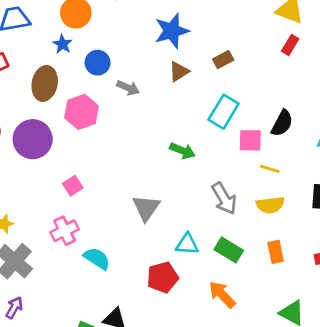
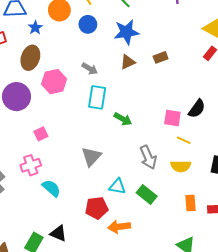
blue star: (62, 44) -> (35, 28), moved
blue circle: (98, 63) -> (88, 24), moved
cyan rectangle: (224, 112) -> (97, 97), moved, turned -30
orange rectangle: (276, 252) -> (190, 203), moved
orange arrow: (222, 295) -> (119, 227), moved, turned -60

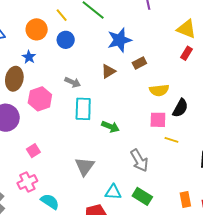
blue star: (35, 28) -> (29, 57), moved
blue star: (126, 32) -> (119, 40), moved
yellow semicircle: (181, 166) -> (159, 90), moved

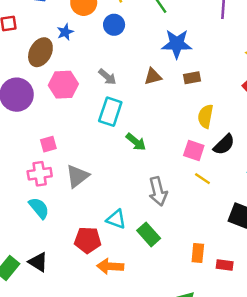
yellow semicircle: (159, 90) -> (206, 116), turned 90
pink square: (33, 151) -> (48, 144), moved
gray triangle: (85, 166) -> (77, 176), moved
pink cross: (27, 182) -> (40, 174), moved

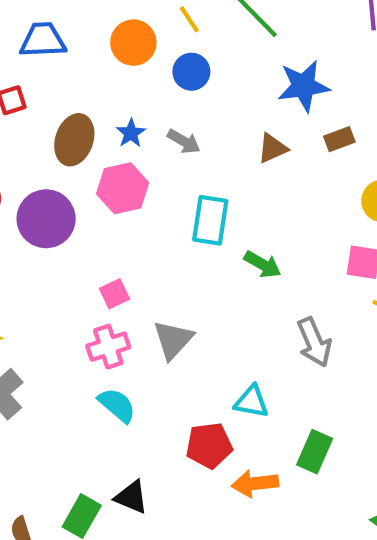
blue star: (65, 32) -> (131, 133), moved
gray arrow: (107, 77) -> (184, 141), moved
green rectangle: (149, 234) -> (315, 452), moved, turned 75

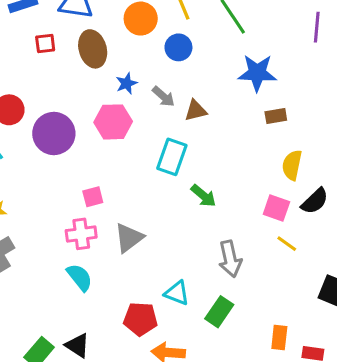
brown ellipse: (74, 140) -> (93, 49), moved, turned -45
brown triangle: (272, 148) -> (196, 111), moved
green rectangle: (315, 452) -> (219, 312), moved

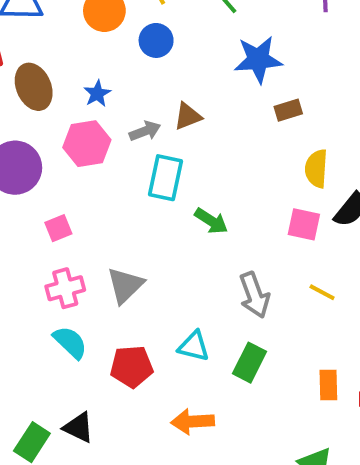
brown ellipse: (93, 49) -> (34, 87), moved
gray arrow: (163, 97) -> (145, 131), moved, turned -55
pink square: (93, 197) -> (58, 228), moved
yellow line: (287, 244) -> (322, 292), moved
red pentagon: (140, 319) -> (132, 367), moved

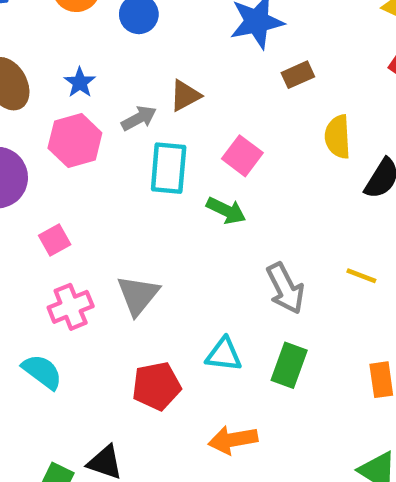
pink square: (304, 224) -> (242, 156), moved, turned 32
cyan semicircle: (70, 342) -> (42, 372), moved

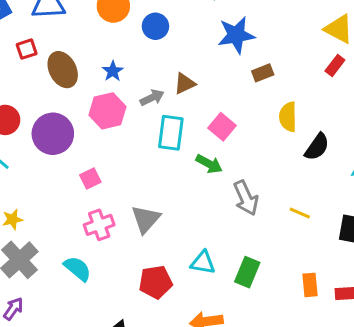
gray arrow: (285, 288) -> (246, 198), moved

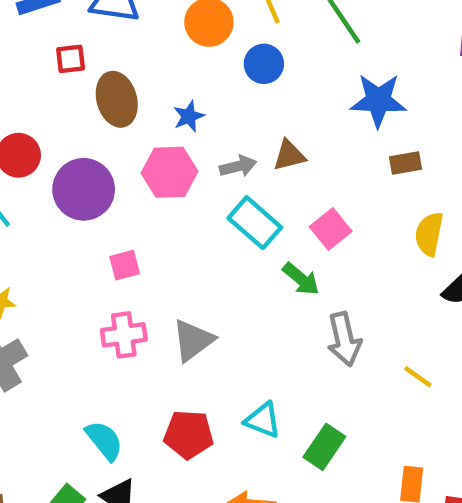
cyan rectangle: (171, 133) -> (255, 223), turned -68
cyan semicircle: (78, 269) -> (104, 440), moved

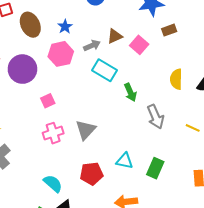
pink square: (331, 229) -> (139, 45), moved
yellow semicircle: (429, 234) -> (176, 79), moved
green arrow: (301, 279) -> (130, 92), turned 36

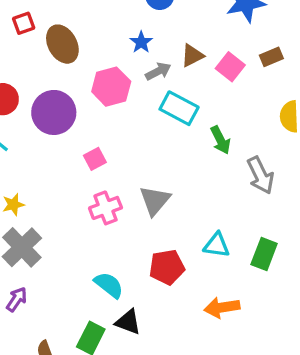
blue star: (65, 27) -> (141, 42), moved
brown rectangle: (169, 30) -> (271, 57), moved

